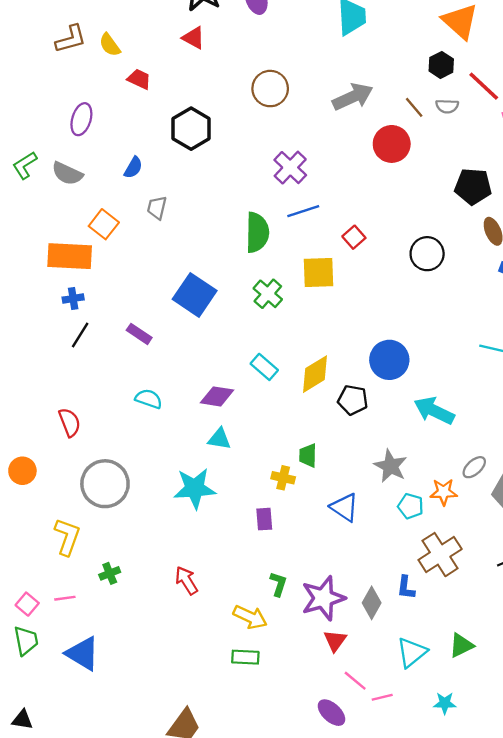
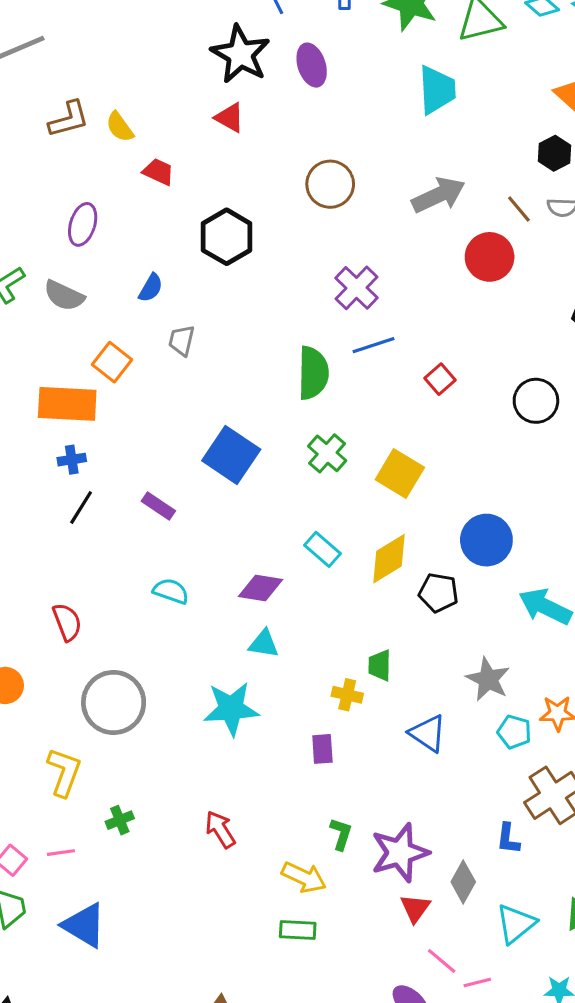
yellow square: (319, 273) -> (400, 474), moved, turned 33
gray diamond: (372, 603) -> (463, 882), moved

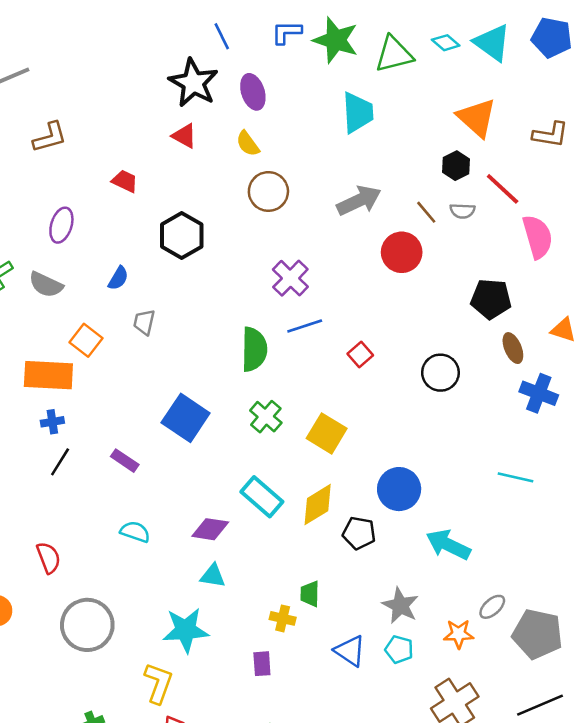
yellow semicircle: (120, 127) -> (248, 144), moved
cyan rectangle: (322, 549) -> (262, 497), size x1.4
cyan pentagon: (514, 732) -> (399, 649), moved
yellow L-shape: (64, 772) -> (158, 683), moved

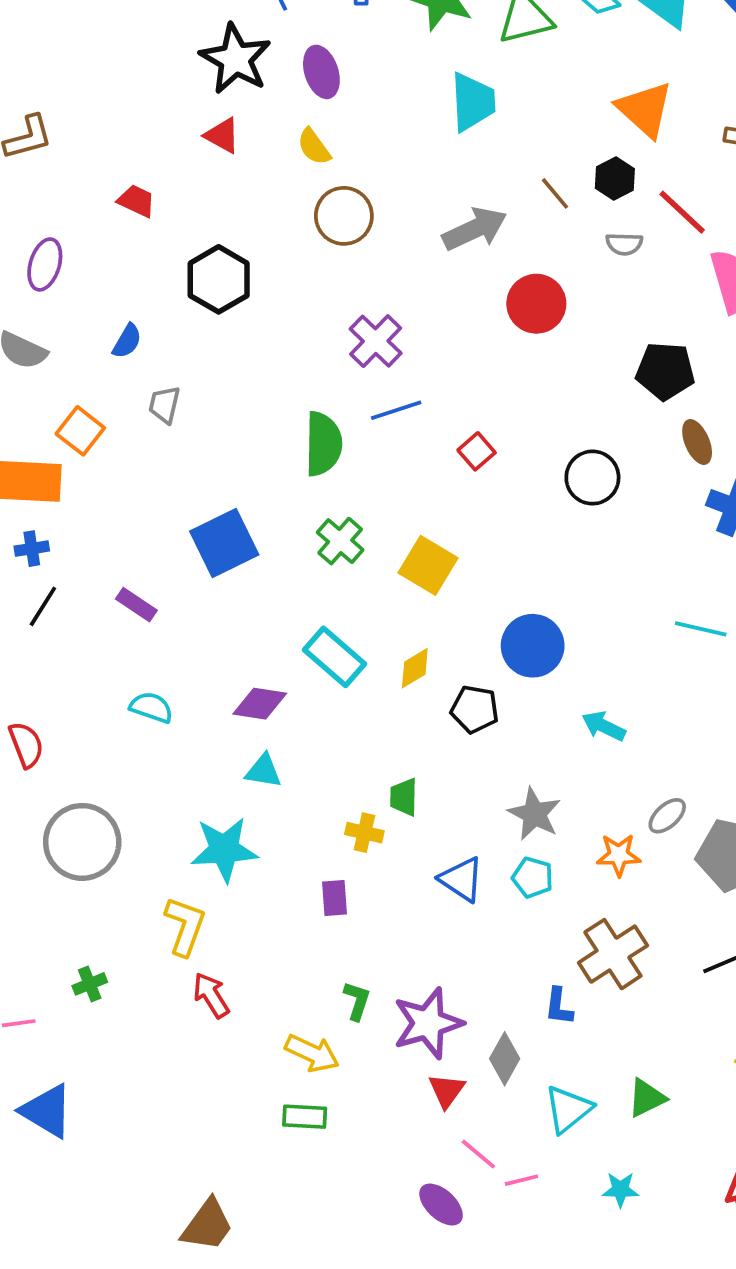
brown line: (426, 212) -> (555, 193), moved
blue square: (186, 418) -> (224, 543), turned 30
yellow diamond: (318, 505) -> (415, 668), size x0.7
cyan arrow: (448, 545) -> (604, 726), size x0.7

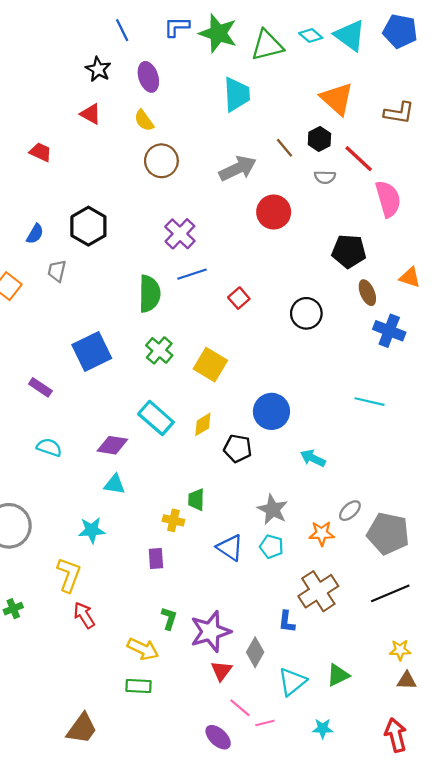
black star: (235, 59) -> (98, 69), size x0.6
black hexagon: (219, 279) -> (88, 226), moved
cyan star: (224, 849) -> (92, 530), size x0.7
brown trapezoid: (207, 1225) -> (82, 728), moved

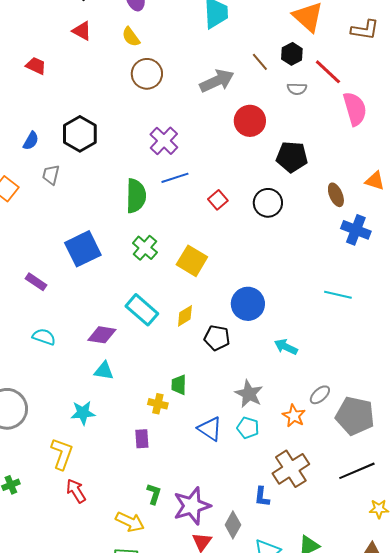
black pentagon: (349, 251) -> (292, 157), moved
black circle: (306, 313) -> (268, 203), moved
orange star: (322, 533) -> (294, 416), turned 30
yellow star: (400, 650) -> (379, 509), moved

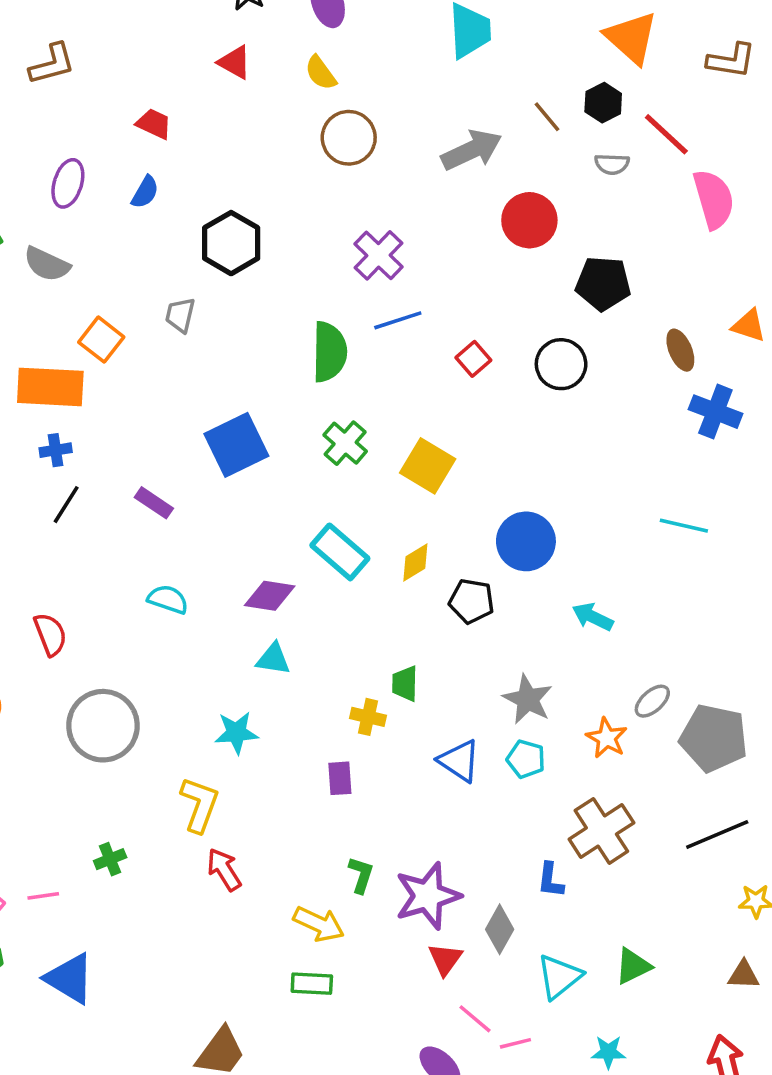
blue semicircle: (31, 141) -> (145, 192), moved

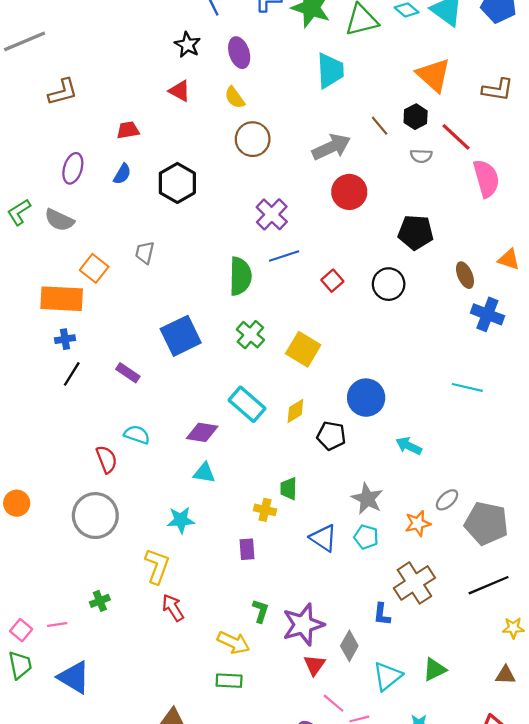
red trapezoid: (154, 124) -> (128, 130), turned -35
red circle: (529, 220) -> (349, 192), moved
black hexagon: (231, 243) -> (177, 183), moved
red semicircle: (50, 634) -> (107, 459), moved
orange star: (607, 738) -> (418, 523), turned 30

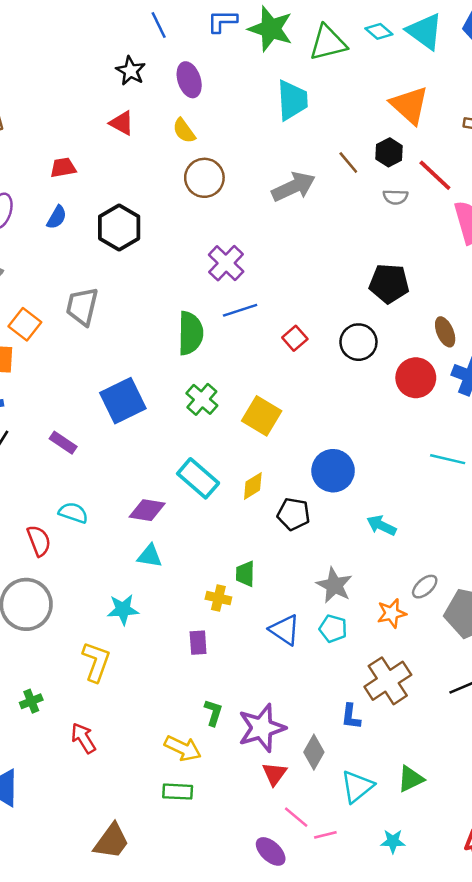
red circle: (349, 192) -> (416, 378), moved
gray trapezoid: (145, 253) -> (82, 306), size x1.5
red arrow: (173, 608) -> (83, 738), moved

